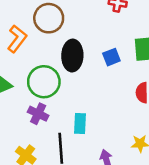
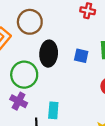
blue square: (111, 57) -> (81, 56), turned 32

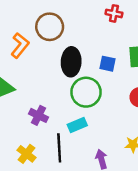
green circle: (24, 75) -> (86, 92), moved
cyan rectangle: (53, 110) -> (77, 125), turned 63

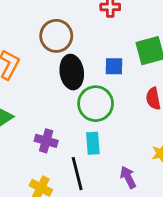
brown circle: (50, 27) -> (56, 36), moved
cyan rectangle: (77, 125) -> (93, 143), turned -60

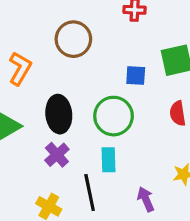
black ellipse: (72, 72) -> (59, 114), moved
purple cross: (46, 141) -> (57, 155), turned 30

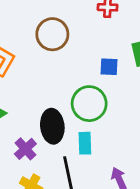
black ellipse: (59, 114) -> (52, 126), moved
purple cross: (57, 155) -> (25, 149), moved

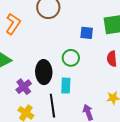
green circle: (89, 104) -> (71, 58), size x0.7

